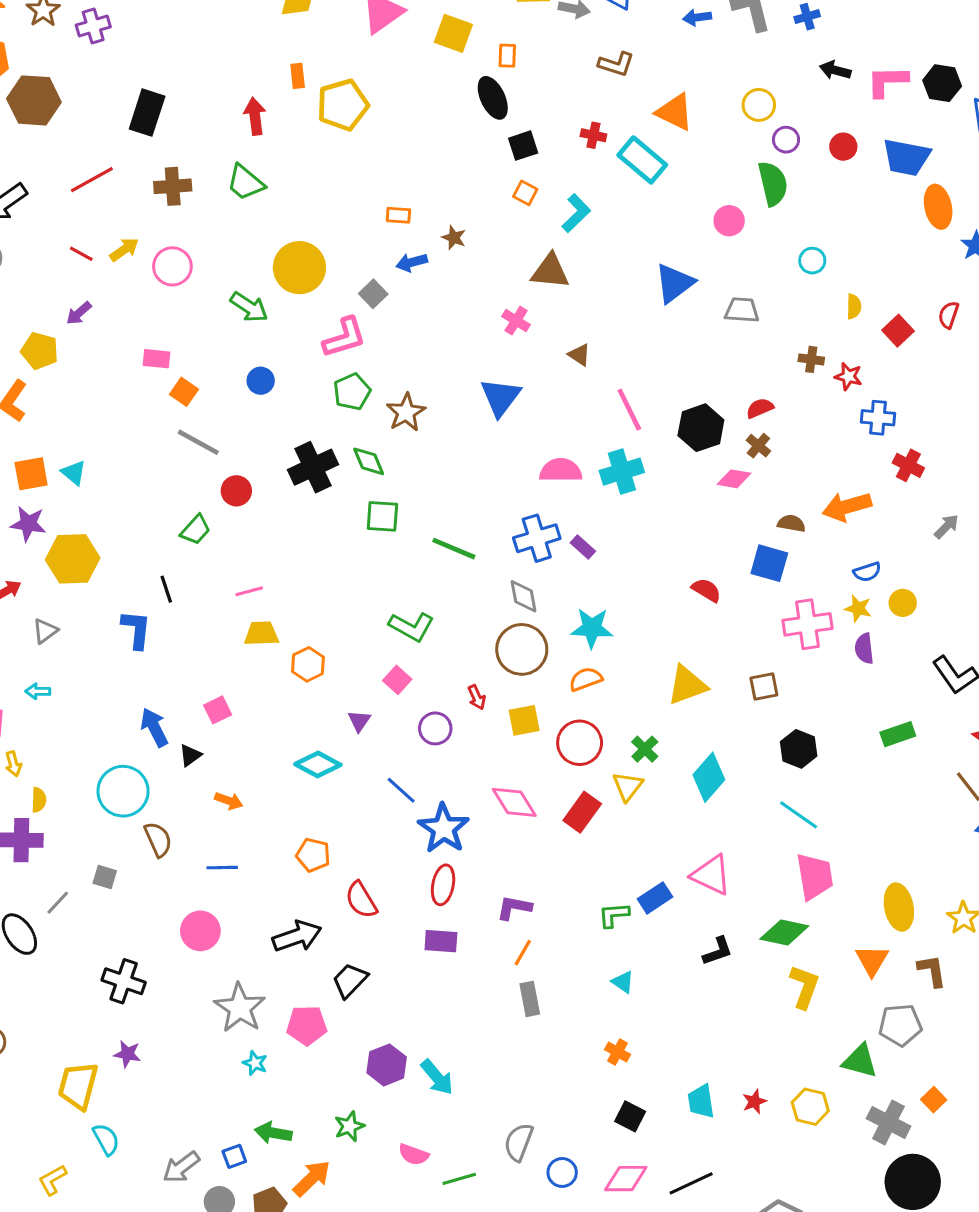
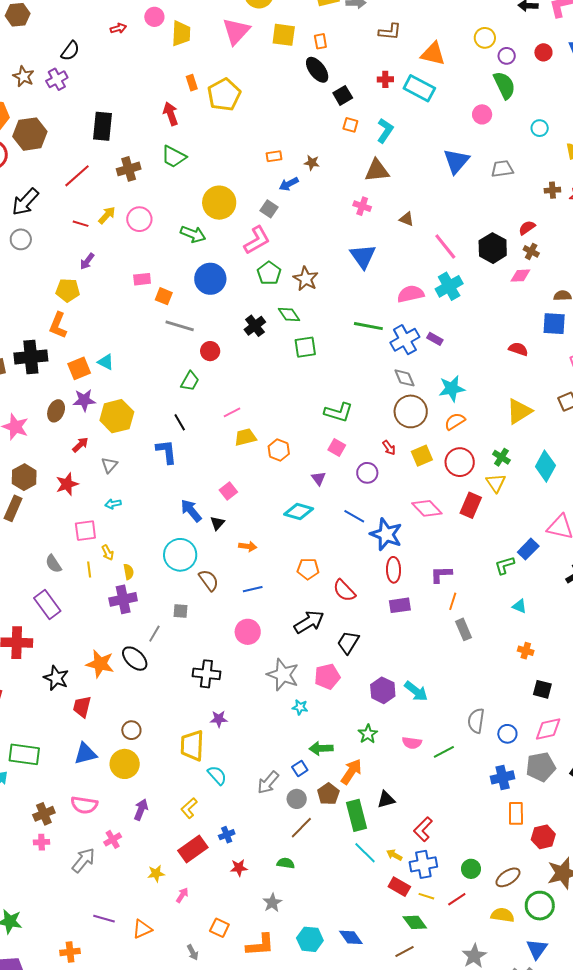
blue circle: (261, 381) -> (210, 279), size x1.8
black cross: (313, 467) -> (255, 326), size x0.7
green line: (454, 549) -> (368, 326), moved

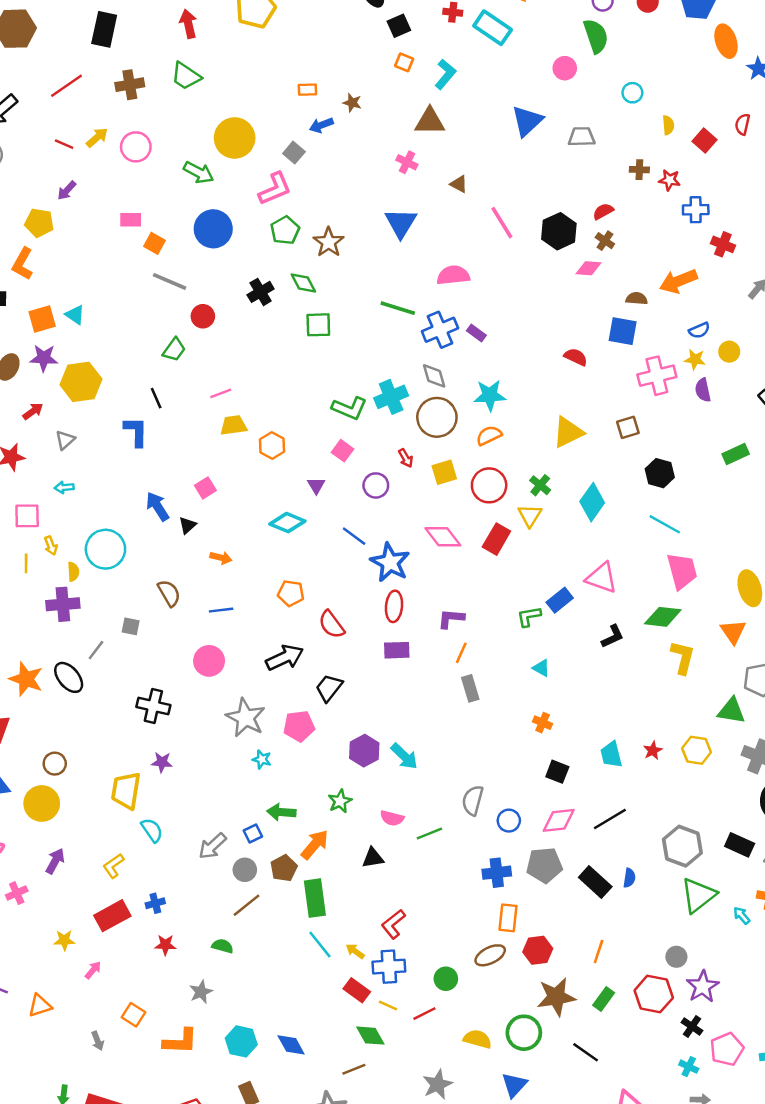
cyan cross: (449, 286) -> (391, 397), moved
cyan circle: (180, 555) -> (105, 549), moved
black triangle: (386, 800) -> (373, 858), moved
brown ellipse: (508, 877) -> (490, 955), moved

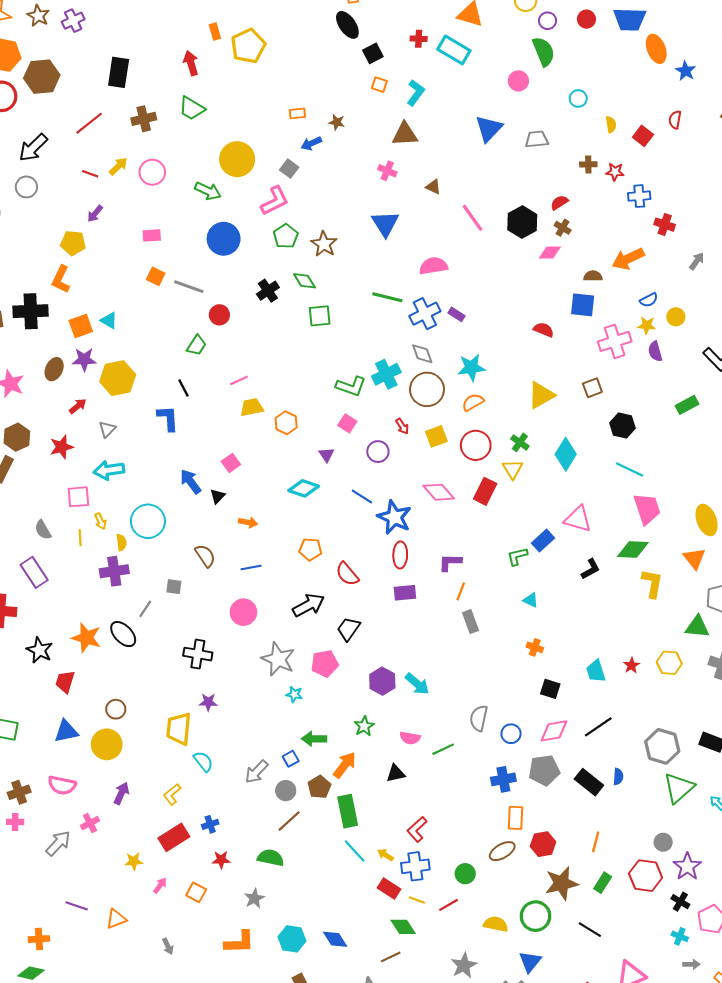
orange square: (154, 243) -> (156, 276), moved
cyan arrow: (64, 487) -> (109, 470), size x1.8
green semicircle: (223, 946) -> (271, 858), size x1.4
orange square: (133, 1015) -> (196, 892), moved

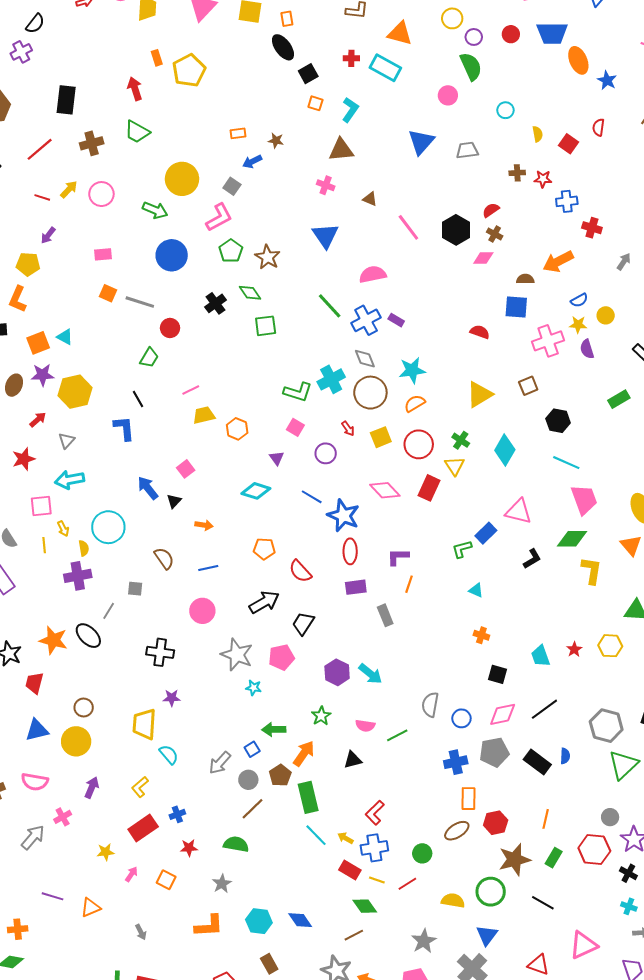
green line: (387, 297) -> (330, 306), turned 36
gray rectangle: (470, 622) -> (385, 615), moved

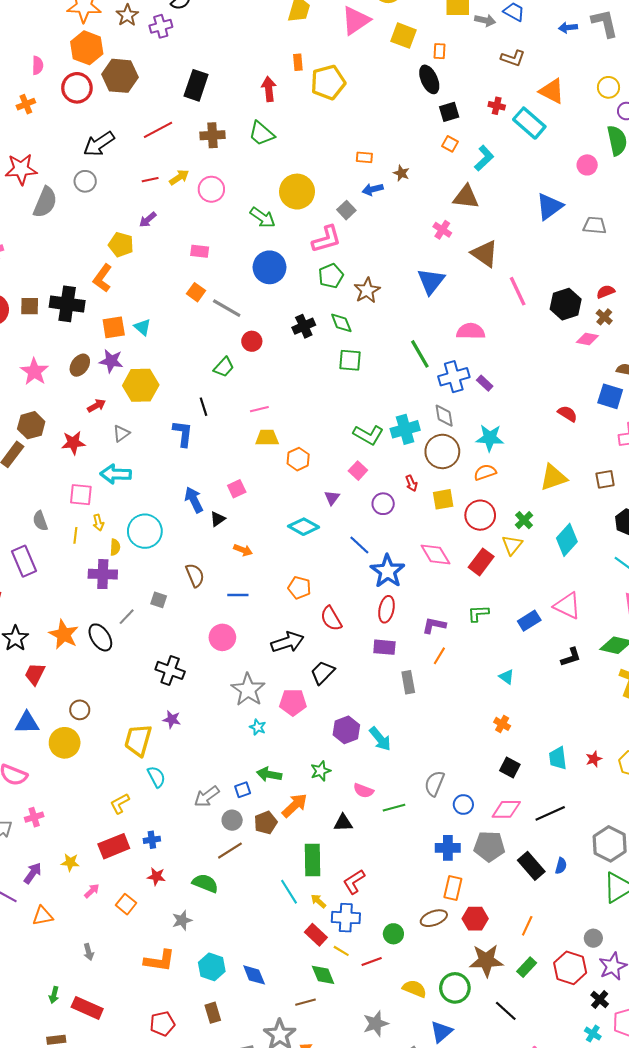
red line: (42, 197) -> (150, 180), turned -42
brown triangle: (370, 199) -> (485, 254), size x1.8
green L-shape: (462, 549) -> (478, 613), moved
purple arrow: (92, 788) -> (33, 873), moved
green rectangle: (308, 797) -> (312, 860), moved

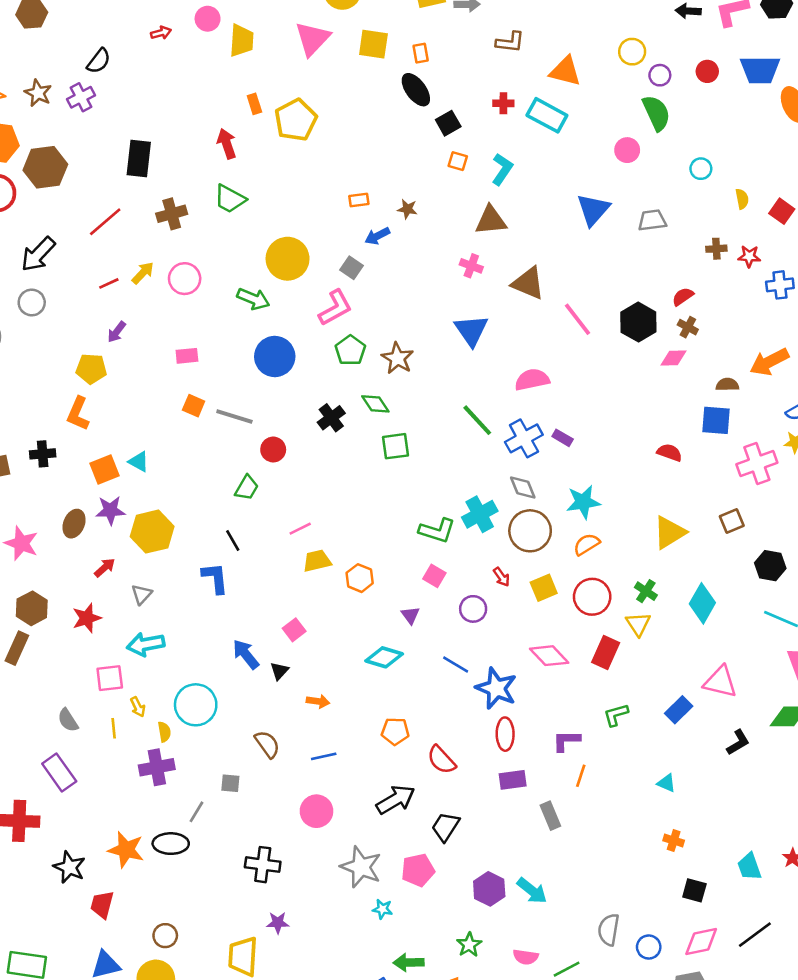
black cross: (67, 304) -> (43, 454), size x0.6
black ellipse: (100, 637) -> (171, 844), turned -44

